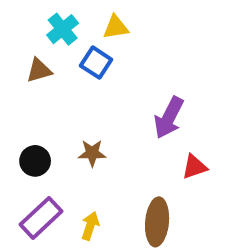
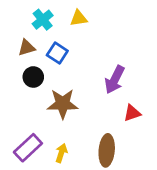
blue square: (96, 63) -> (57, 53), moved
brown star: (92, 153) -> (63, 104), size x1.6
black circle: (35, 161) -> (33, 77), moved

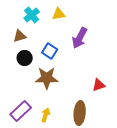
blue square: (57, 53) -> (50, 51), moved
purple arrow: (115, 80) -> (80, 38), moved

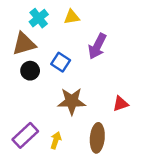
brown triangle: (20, 36) -> (24, 44), size x1.5
brown star: (47, 78) -> (72, 101), moved

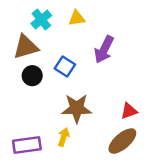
purple rectangle: (25, 135) -> (27, 145), turned 35
brown ellipse: (97, 138) -> (122, 141), moved, turned 44
yellow arrow: (56, 140) -> (64, 137), moved

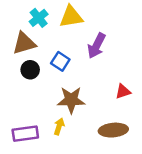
yellow triangle: (77, 18) -> (71, 17), size x1.5
red triangle: (129, 111) -> (123, 91), moved
brown ellipse: (122, 141) -> (113, 130), turned 36

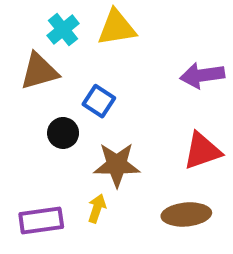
purple arrow: (96, 46) -> (202, 75), moved, turned 55
black circle: (30, 70) -> (63, 133), moved
red triangle: (123, 91) -> (202, 151), size x1.5

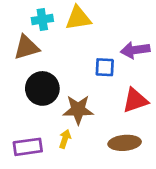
cyan cross: (63, 30) -> (42, 20), turned 30
blue square: (99, 101) -> (105, 67), moved, turned -30
black circle: (63, 133) -> (42, 88), size x1.6

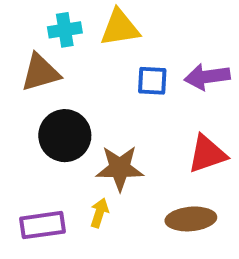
blue square: (105, 67) -> (152, 81), moved

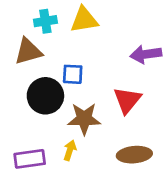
blue square: (152, 81) -> (73, 74), moved
red triangle: (207, 154) -> (127, 100), moved, turned -32

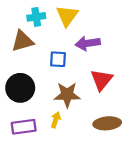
yellow triangle: (84, 20) -> (67, 16), turned -45
purple arrow: (146, 54) -> (88, 43), moved
black circle: (45, 96) -> (20, 88), moved

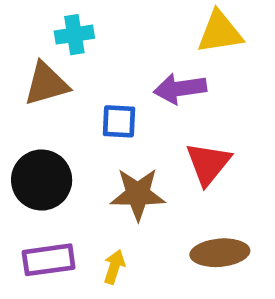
yellow triangle: (67, 16) -> (220, 32), moved, turned 45
yellow arrow: (56, 120) -> (114, 267), moved

